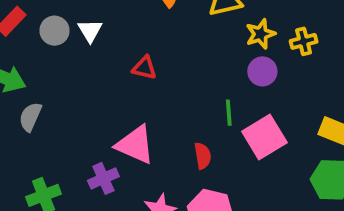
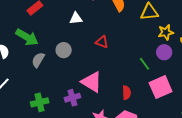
gray circle: (54, 31) -> (64, 50), moved
white triangle: (90, 31) -> (76, 18), turned 48
green line: (229, 113) -> (144, 64), moved, turned -40

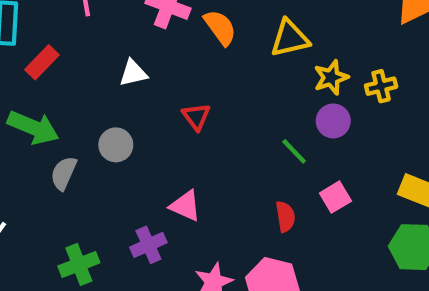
red triangle: (102, 42) -> (196, 117), turned 40
pink triangle: (92, 82) -> (185, 206), size x0.7
pink square: (161, 87) -> (335, 197), size x0.6
red semicircle: (127, 93) -> (285, 217), moved

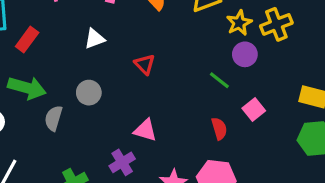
yellow cross: (381, 86) -> (276, 24), size x1.4

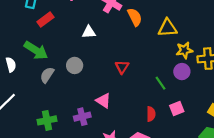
red triangle: (145, 64) -> (122, 67), moved

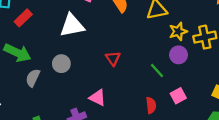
white triangle: (89, 32) -> (72, 25), size x1.6

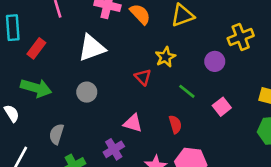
yellow star: (178, 31) -> (165, 57), moved
green line: (157, 70) -> (187, 91), moved
gray semicircle: (33, 78) -> (56, 134), moved
red semicircle: (151, 105) -> (175, 124), moved

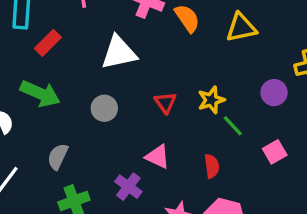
yellow star: (165, 57) -> (211, 100), moved
red triangle: (143, 77) -> (165, 103), moved
purple cross: (114, 149) -> (128, 187), turned -30

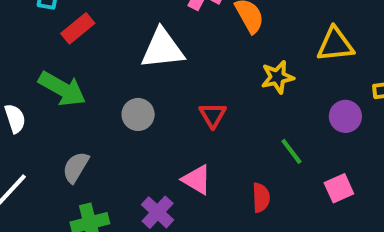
yellow triangle: (241, 28) -> (335, 45), moved
yellow star: (211, 100) -> (277, 77), moved

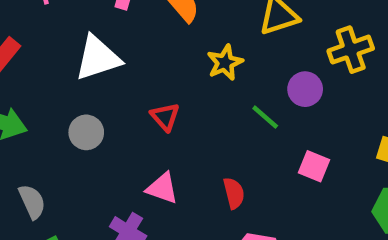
green line: (291, 151) -> (265, 117), moved
gray semicircle: (76, 167) -> (32, 202), turned 136
pink square: (339, 188) -> (314, 166), turned -32

